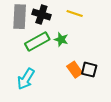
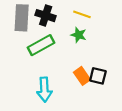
green star: (61, 39) -> (79, 35), moved
cyan arrow: (26, 79) -> (44, 90), moved, turned -35

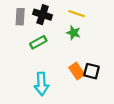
gray rectangle: (22, 18) -> (20, 17), size x0.7
green rectangle: (41, 45) -> (38, 42), size x0.7

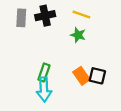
black cross: (43, 15) -> (45, 16), turned -30
green rectangle: (38, 42) -> (44, 72), moved, turned -42

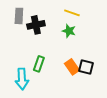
black cross: (45, 16) -> (36, 25), moved
cyan arrow: (44, 89) -> (22, 79), moved

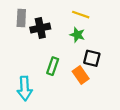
green rectangle: (39, 64) -> (53, 66), moved
black square: (86, 67) -> (92, 58), moved

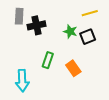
yellow line: (81, 15) -> (90, 13), moved, turned -35
black square: (92, 58) -> (88, 37), moved, turned -35

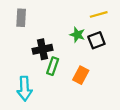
black cross: (37, 25) -> (42, 49), moved
orange rectangle: (73, 68) -> (81, 75), turned 63

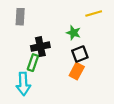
black square: (96, 40) -> (80, 54), moved
green rectangle: (53, 66) -> (33, 63), moved

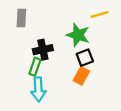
green star: (73, 33) -> (78, 35), size x1.5
cyan arrow: (23, 84) -> (38, 89), moved

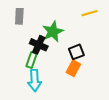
green star: (78, 35) -> (53, 32), moved, turned 30
black cross: (43, 50) -> (39, 45), turned 36

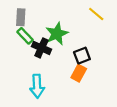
yellow line: (90, 13) -> (96, 14), turned 56
green rectangle: (32, 60) -> (25, 36), moved, turned -63

